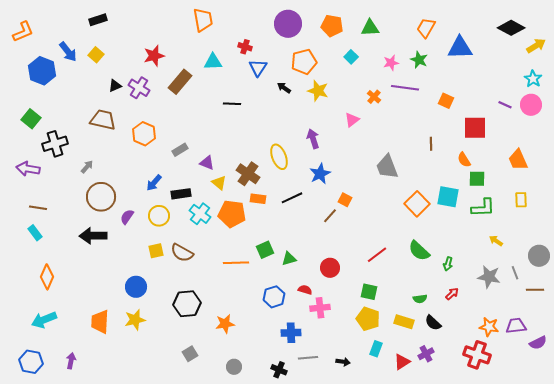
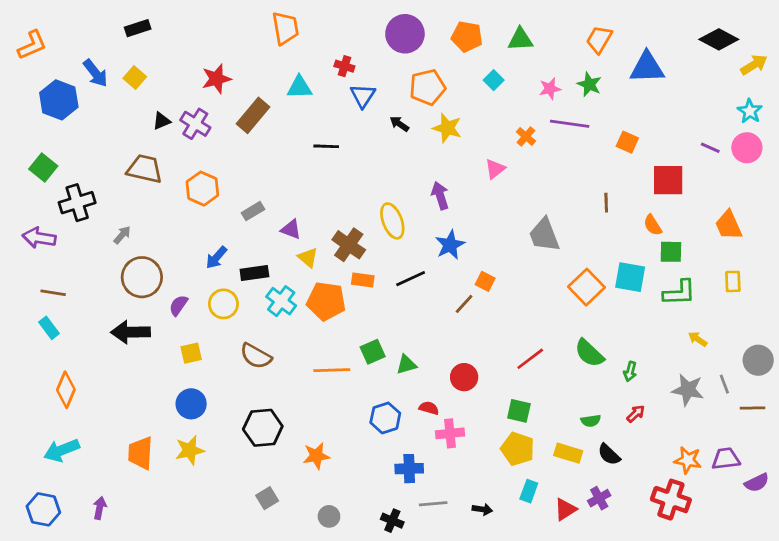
yellow square: (156, 251) -> (191, 353), moved

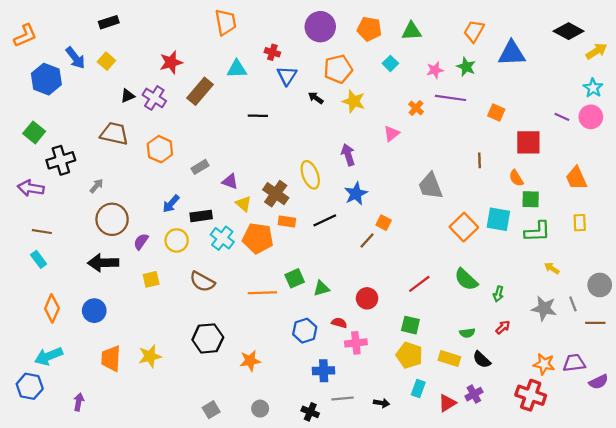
blue circle: (191, 404) -> (94, 311), moved
gray square: (267, 498) -> (211, 410), moved
blue hexagon: (43, 509) -> (30, 386), moved

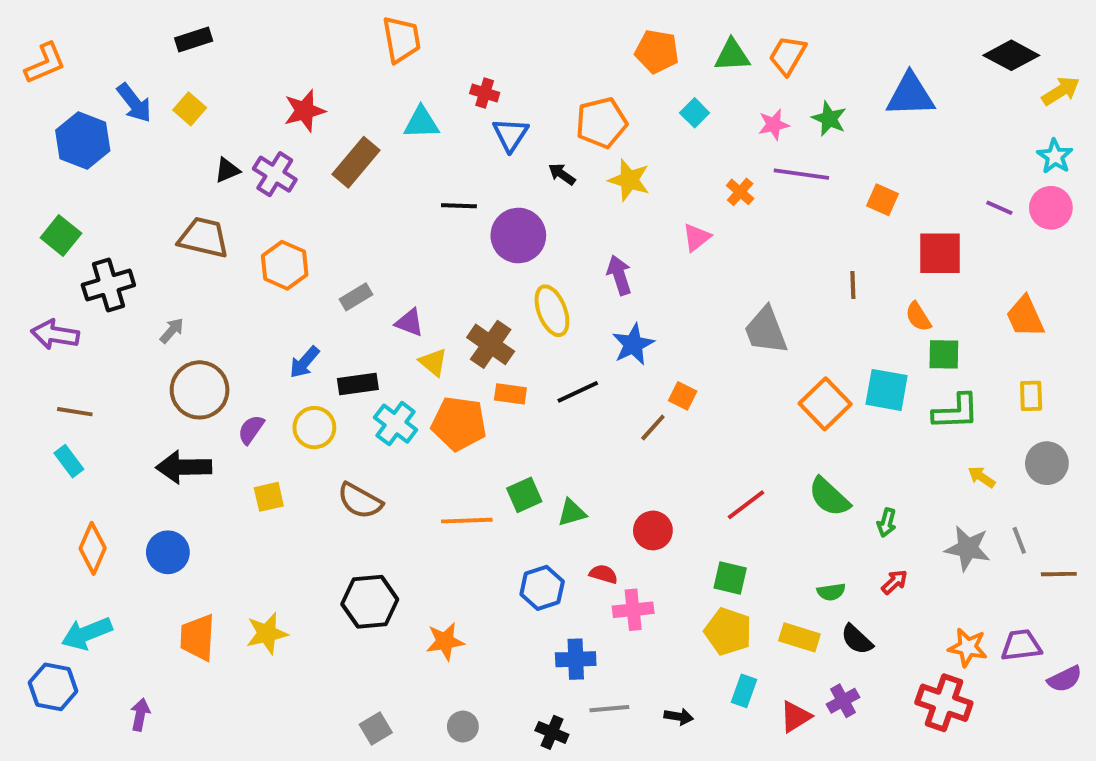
purple circle: (320, 27) -> (518, 235), moved
orange trapezoid: (474, 31) -> (788, 55), moved
gray circle: (600, 285) -> (1047, 463), moved

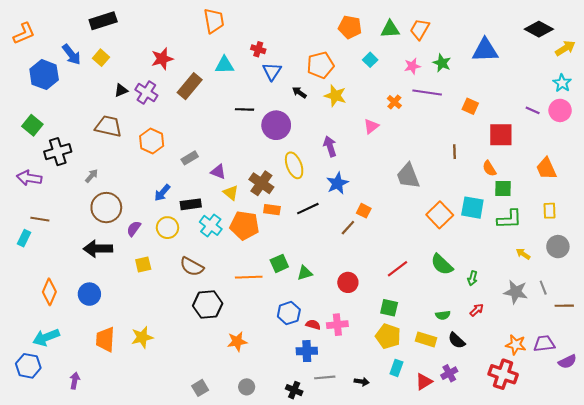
black rectangle: (194, 39) -> (103, 21), size x1.4
cyan rectangle: (69, 461) -> (24, 238), moved, turned 63
red semicircle: (603, 574) -> (313, 325), moved
black hexagon: (370, 602) -> (208, 305), moved

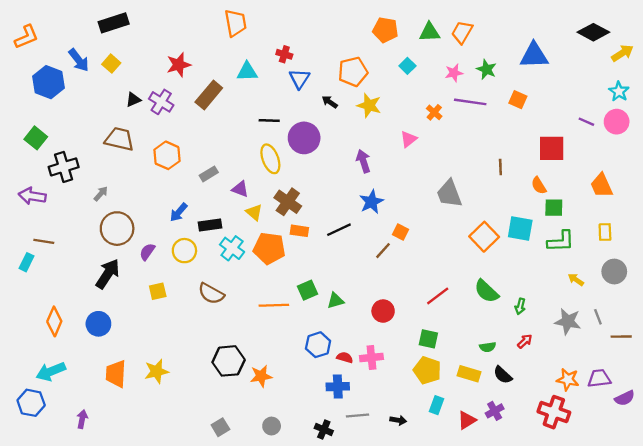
orange square: (470, 106) -> (518, 100), moved
yellow ellipse: (294, 165) -> (270, 159), moved
black arrow: (98, 249) -> (108, 274), turned 124
black hexagon: (208, 305) -> (229, 361), moved

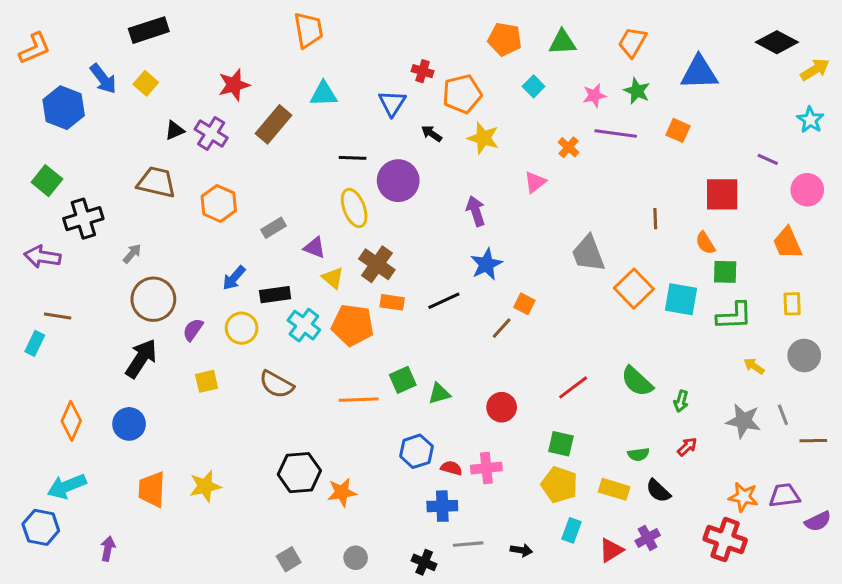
orange trapezoid: (462, 32) -> (632, 42), moved
red cross: (284, 54) -> (423, 71), moved
pink circle: (617, 122) -> (807, 190), moved
orange square: (484, 237) -> (634, 289), moved

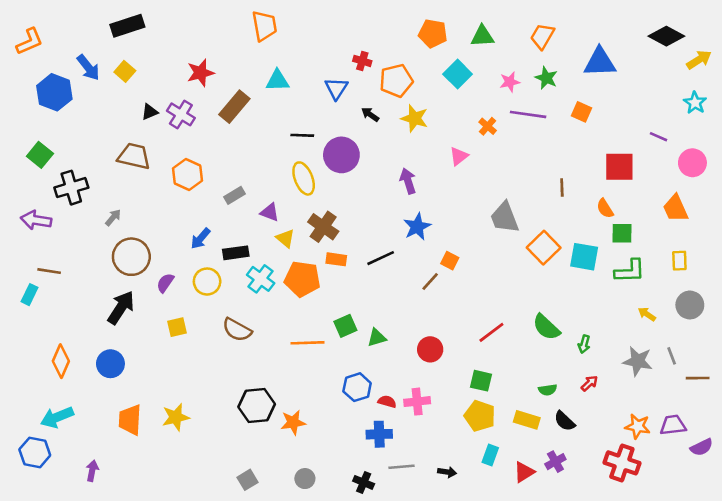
cyan square: (534, 86) -> (458, 74), size x1.5

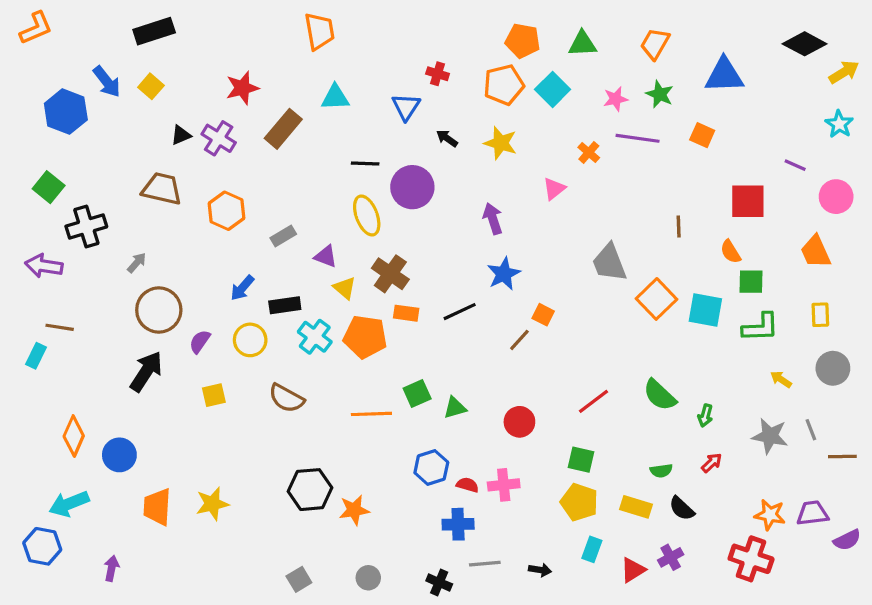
orange L-shape: (30, 41) -> (36, 28), moved
orange pentagon: (396, 81) -> (504, 85), moved
blue circle: (110, 364) -> (119, 455), moved

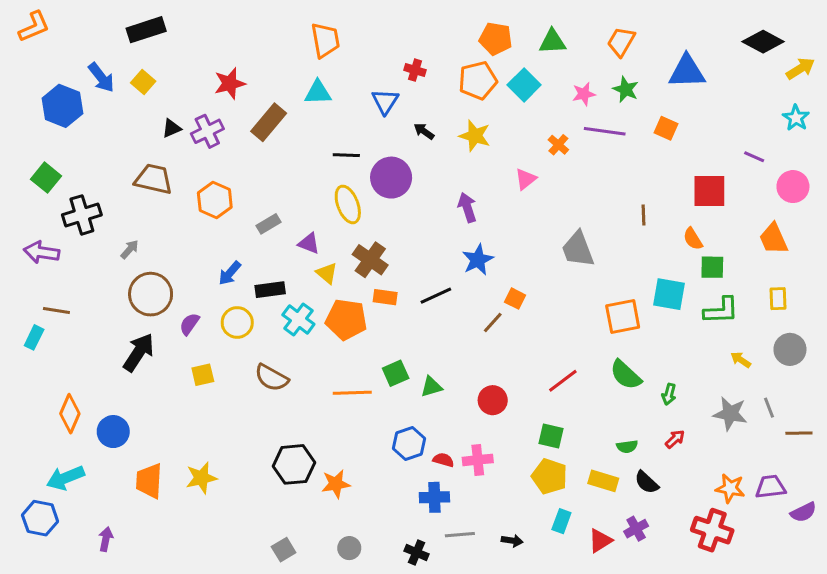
orange trapezoid: (319, 31) -> (325, 40), moved
purple cross: (219, 138) -> (207, 131), turned 32
orange square: (657, 299) -> (623, 317), moved, turned 33

